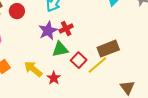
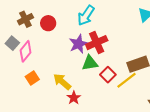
red cross: (66, 28) -> (97, 43), size x1.5
red star: (54, 78) -> (74, 98), moved

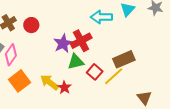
cyan arrow: (86, 15) -> (101, 17), moved, turned 60
orange square: (32, 78) -> (20, 81), size x1.5
red star: (74, 98) -> (64, 88), moved

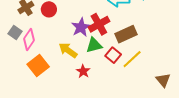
brown rectangle: (124, 59) -> (126, 34), moved
yellow arrow: (49, 82) -> (68, 50), moved

